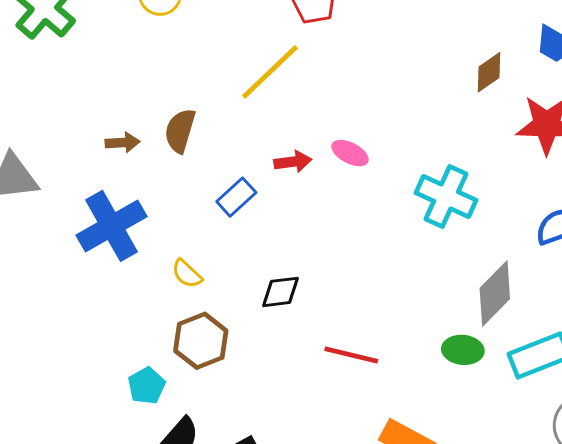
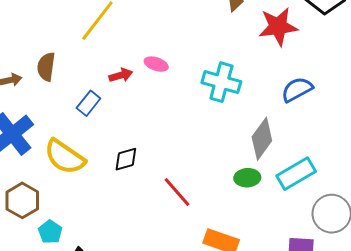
yellow semicircle: (187, 274) -> (65, 157), size x2.0
brown hexagon: (201, 341) -> (22, 200), moved
red line: (351, 355) -> (177, 192), turned 44

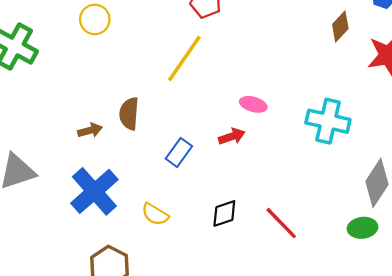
red arrow: (121, 75) -> (232, 136), moved
yellow semicircle: (65, 157) -> (155, 214), size x0.6
red line: (177, 192) -> (281, 223), moved

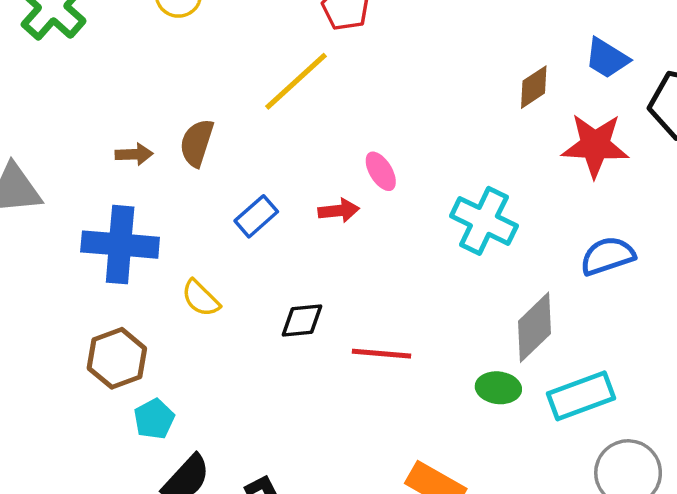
pink ellipse: (253, 104) -> (381, 171), turned 30
blue cross: (94, 191) -> (120, 245), turned 33
red line: (281, 223) -> (381, 354), turned -54

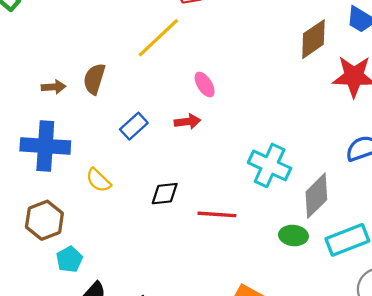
brown diamond: (534, 87) -> (313, 39), size x1.4
pink ellipse: (381, 171) -> (205, 85), moved
cyan cross: (484, 221) -> (270, 165), moved

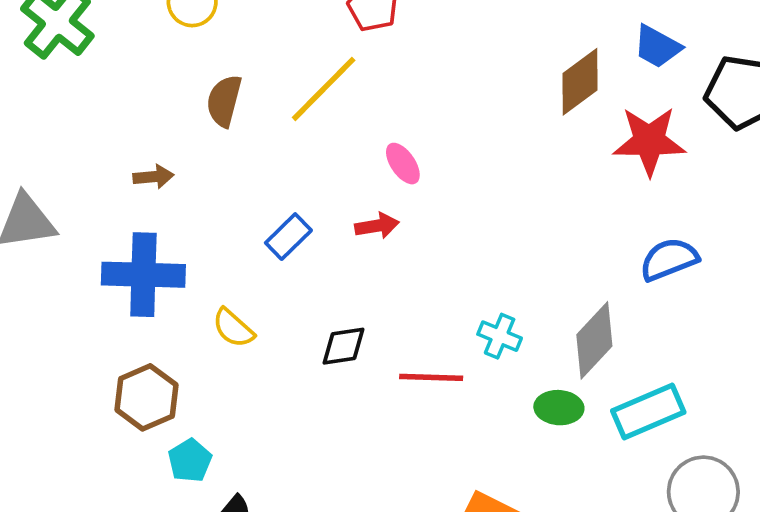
brown semicircle: (94, 79) -> (224, 101), moved
cyan cross: (270, 165) -> (500, 336), moved, size x0.6

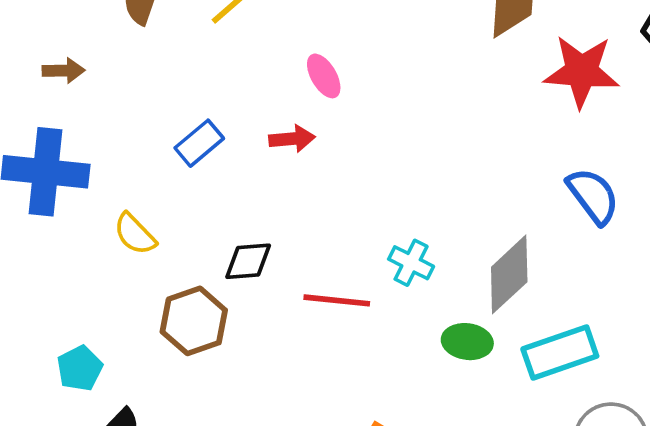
blue semicircle: (669, 259) -> (593, 196), turned 70
brown hexagon: (146, 397) -> (194, 321), moved

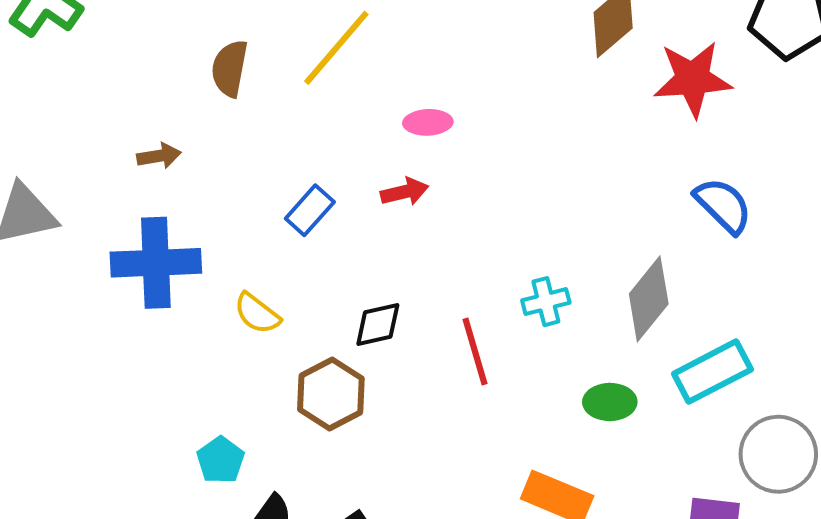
pink ellipse: (324, 76) -> (428, 122), turned -54
cyan cross: (411, 263) -> (546, 302), turned -33
red line: (337, 300) -> (475, 352), turned 76
green ellipse: (467, 342) -> (610, 402), moved

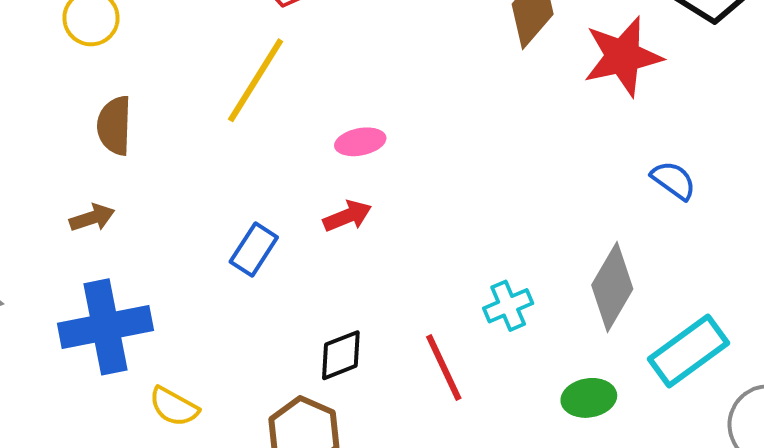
brown semicircle: (230, 68) -> (114, 126), moved
blue semicircle: (723, 205) -> (674, 180), size x0.7
yellow semicircle: (257, 313) -> (174, 407), moved

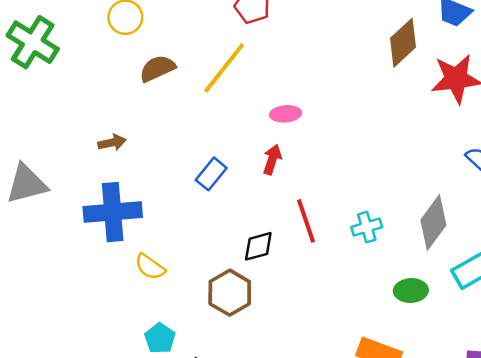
brown semicircle: (114, 126) -> (157, 68), moved, turned 57
red arrow: (347, 216) -> (272, 159), turned -56
red line: (444, 368) -> (306, 221), moved

